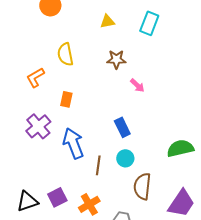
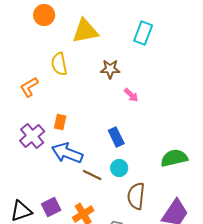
yellow triangle: (107, 21) -> (85, 31), moved, size x1.8
orange rectangle: (66, 99) -> (60, 122), moved
blue arrow: (73, 143) -> (67, 153), turned -48
brown line: (98, 165) -> (92, 175), turned -72

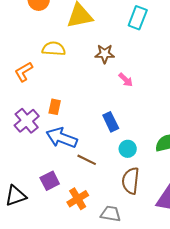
yellow semicircle: (59, 64) -> (54, 49), turned 105
cyan circle: (119, 168) -> (128, 149), moved
purple square: (51, 207) -> (50, 181), moved

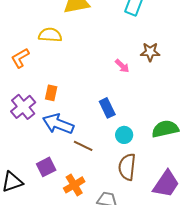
brown star: (105, 54) -> (150, 52), moved

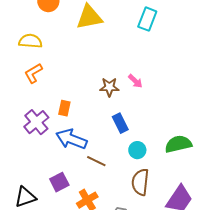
yellow semicircle: (50, 35) -> (30, 41), moved
brown star: (150, 52) -> (109, 87), moved

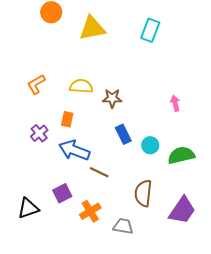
yellow semicircle: (30, 41) -> (81, 86), moved
pink arrow: (135, 81) -> (175, 103), moved, turned -147
purple cross: (36, 122) -> (39, 133), size x0.7
cyan circle: (137, 150) -> (150, 145), moved

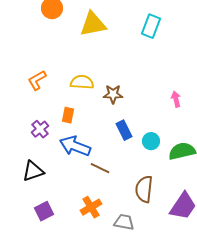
purple square: (62, 193) -> (44, 211), moved
black triangle: (28, 208) -> (33, 171), moved

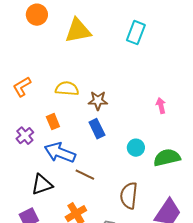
orange rectangle: (68, 115) -> (53, 122), turned -35
blue rectangle: (124, 130) -> (97, 129), moved
black triangle: (33, 171) -> (42, 185), moved

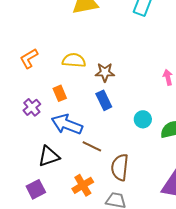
brown semicircle: (129, 196) -> (120, 167), moved

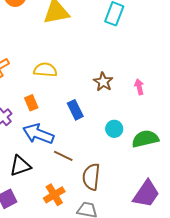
brown star: (105, 72) -> (103, 82), moved, turned 30

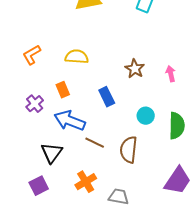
green semicircle: (145, 139) -> (177, 126), turned 104
black triangle: (20, 166) -> (52, 153), turned -35
brown semicircle: (91, 177) -> (129, 150), moved

